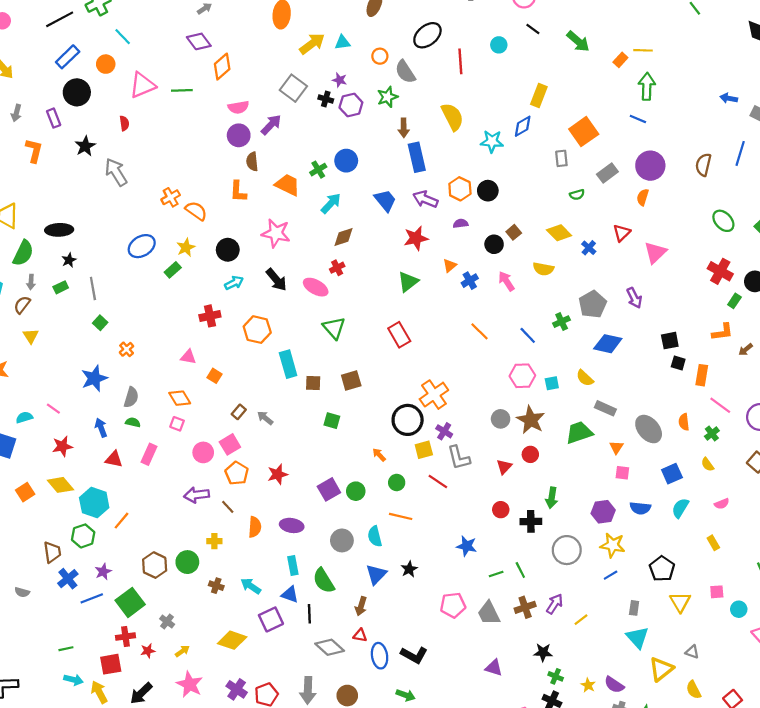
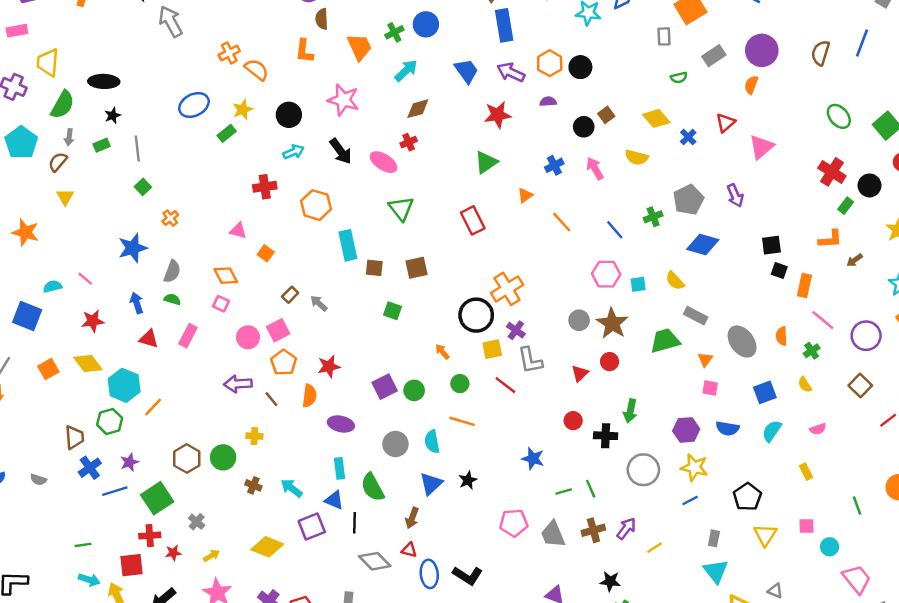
orange trapezoid: (288, 185) -> (359, 47), turned 36
orange triangle: (450, 266) -> (525, 195), moved
orange semicircle: (255, 527) -> (309, 396), moved

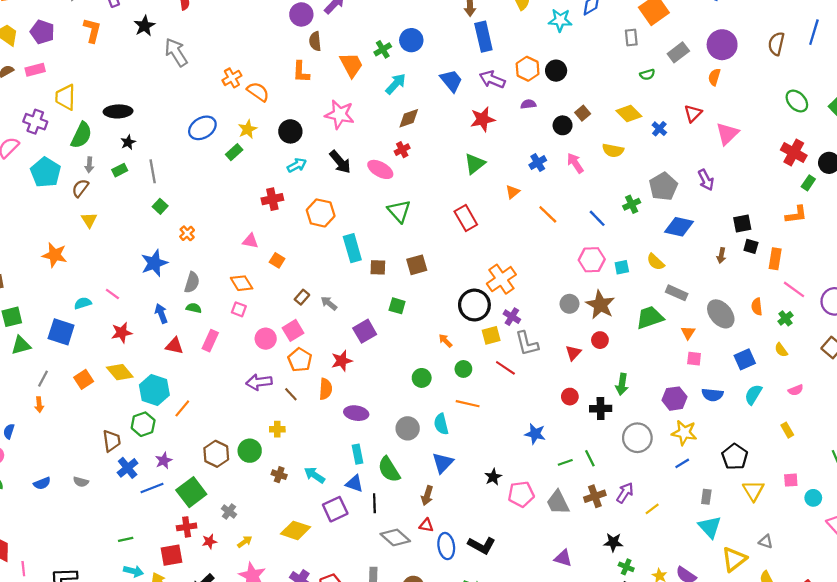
brown arrow: (855, 260) -> (721, 255), moved, turned -40
purple square: (385, 387) -> (365, 331), moved
black star: (468, 480) -> (493, 477), moved

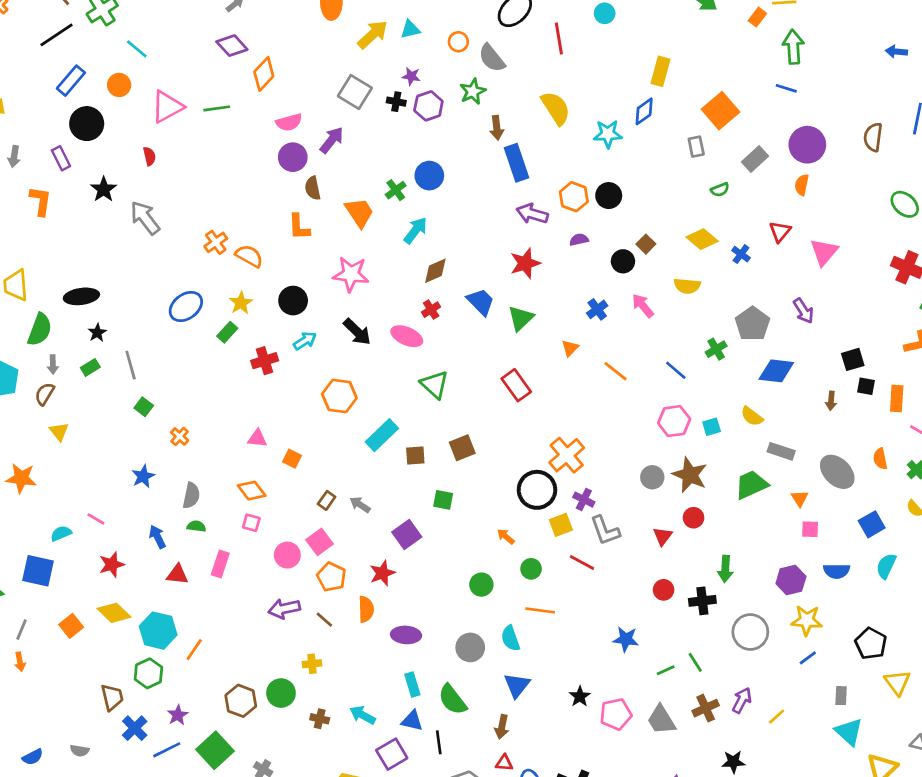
blue trapezoid: (451, 81) -> (481, 302), moved
red cross: (272, 199) -> (265, 361), moved
cyan rectangle: (352, 248) -> (382, 435), turned 68
blue star: (154, 263) -> (143, 476), size x0.7

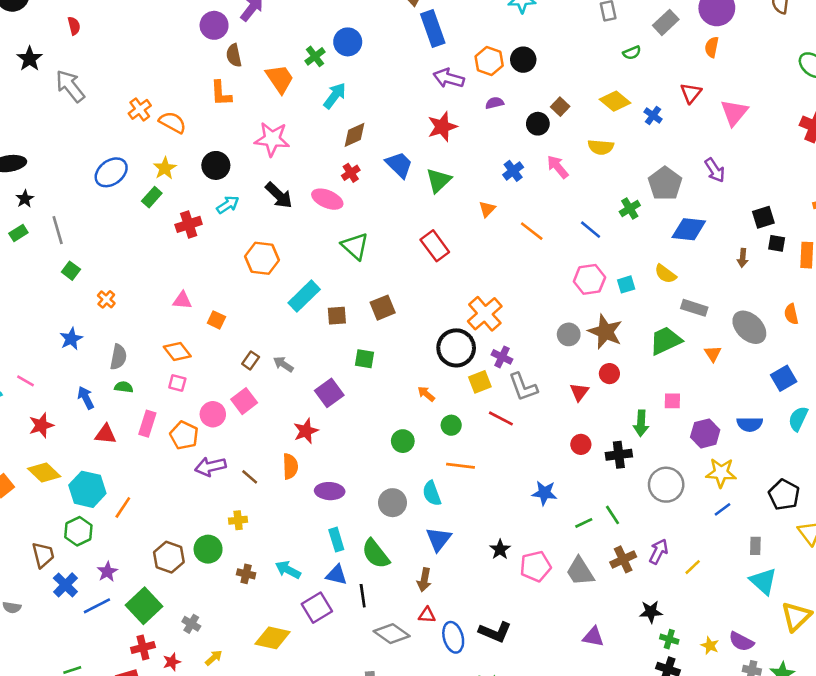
pink square: (810, 529) -> (672, 401), moved
orange pentagon: (331, 577) -> (184, 435), moved

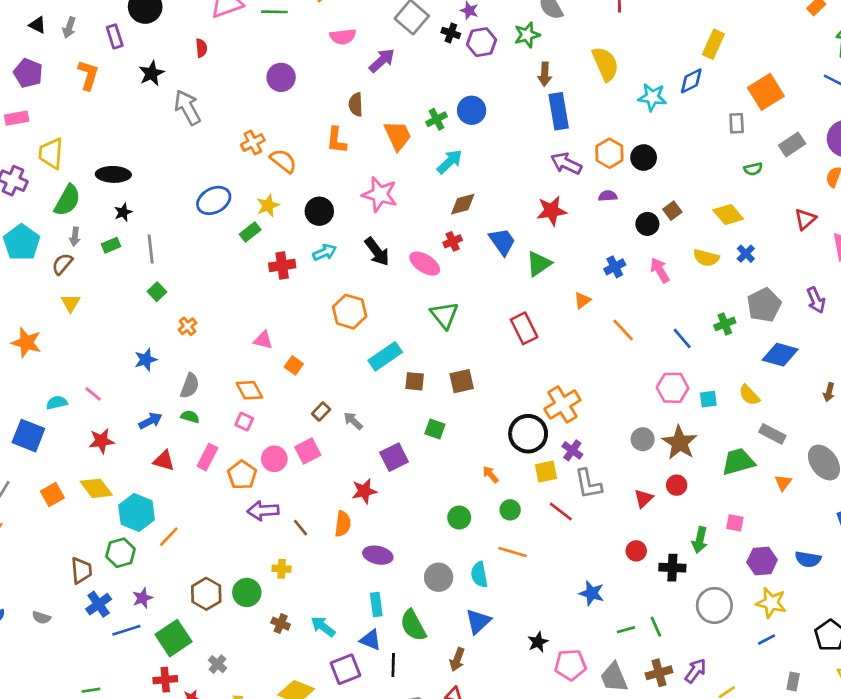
purple circle: (214, 25) -> (281, 77), moved
blue cross: (653, 115) -> (746, 254), moved
blue arrow: (86, 398) -> (150, 421), turned 80

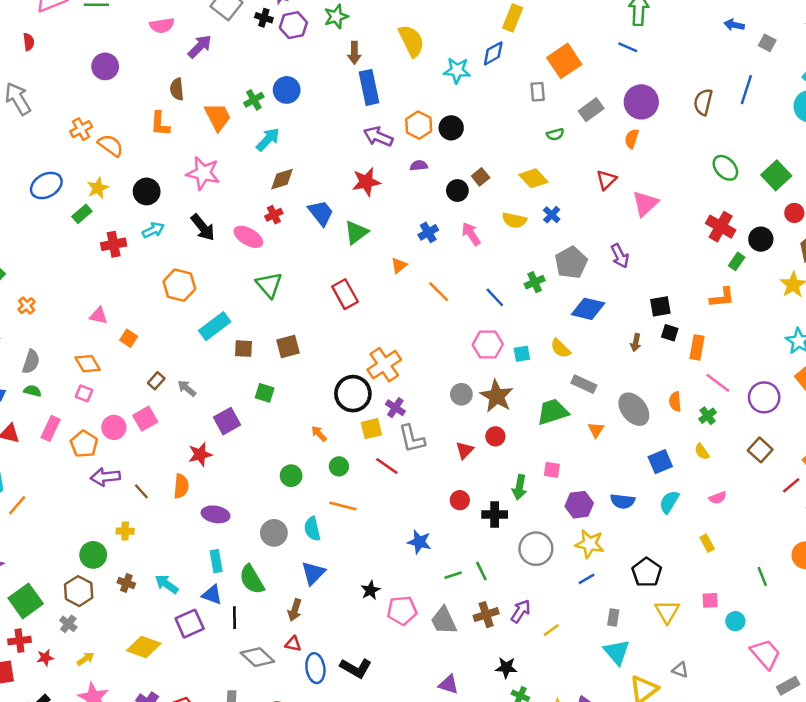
brown hexagon: (206, 594) -> (79, 591), moved

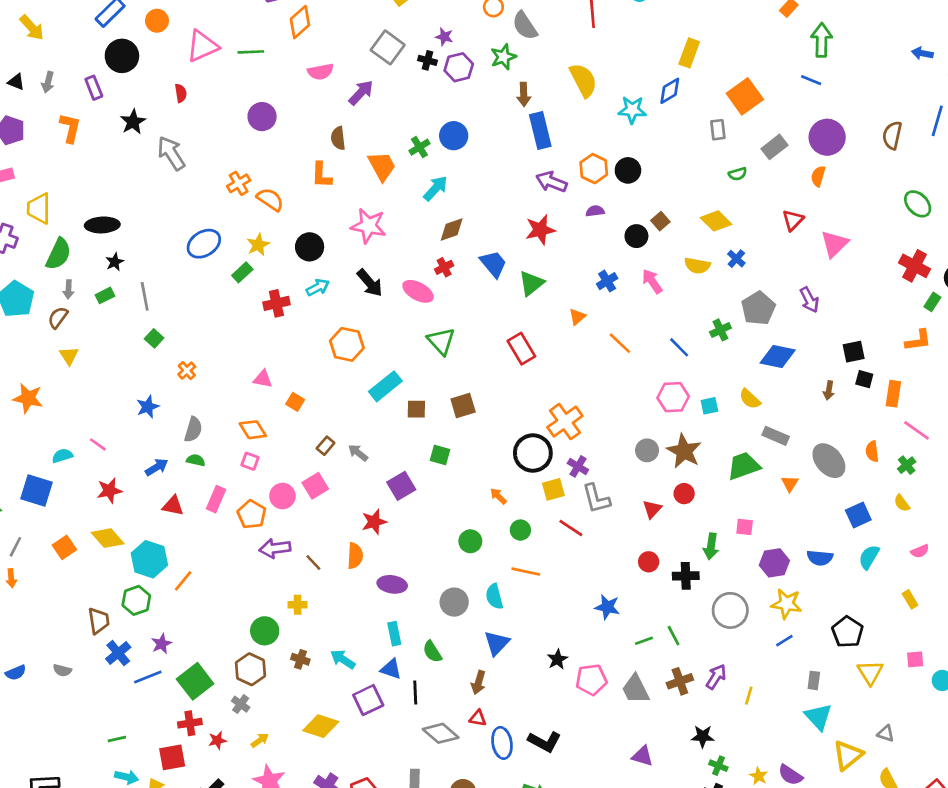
green semicircle: (252, 579) -> (432, 652), size x0.7
yellow line: (551, 630) -> (749, 696), turned -36

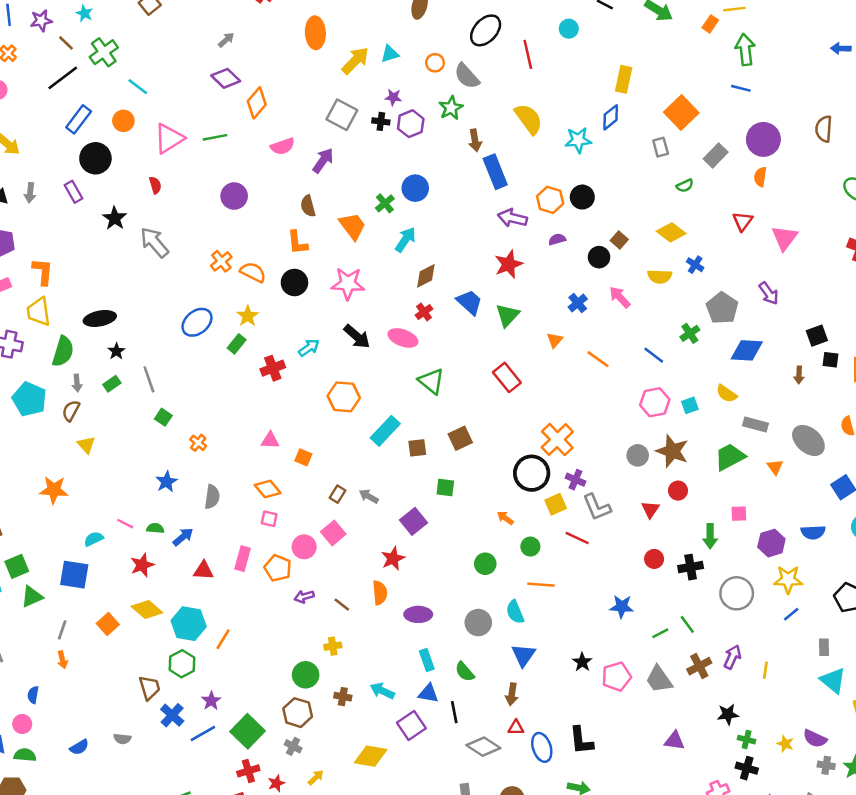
orange L-shape: (70, 128) -> (43, 272), moved
black circle: (310, 247) -> (294, 283), moved
green semicircle: (196, 460) -> (155, 528), moved
purple arrow: (275, 548) -> (304, 597), size x0.7
black L-shape: (545, 742) -> (581, 740), turned 64

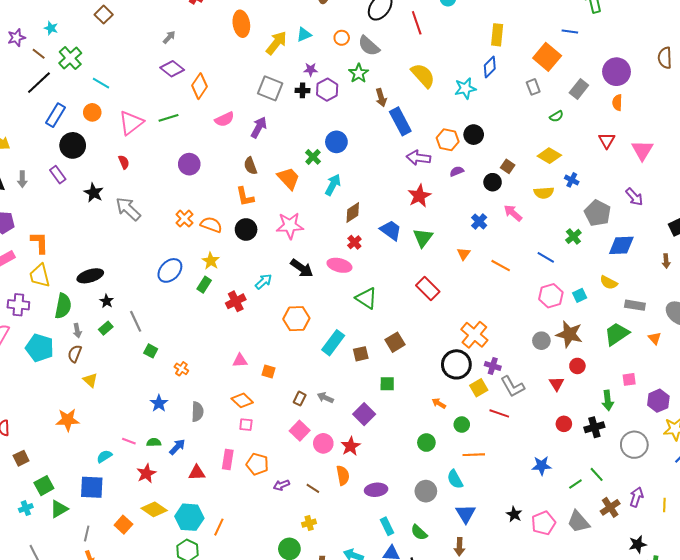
blue line: (741, 88) -> (570, 32), moved
pink circle: (304, 547) -> (323, 443), moved

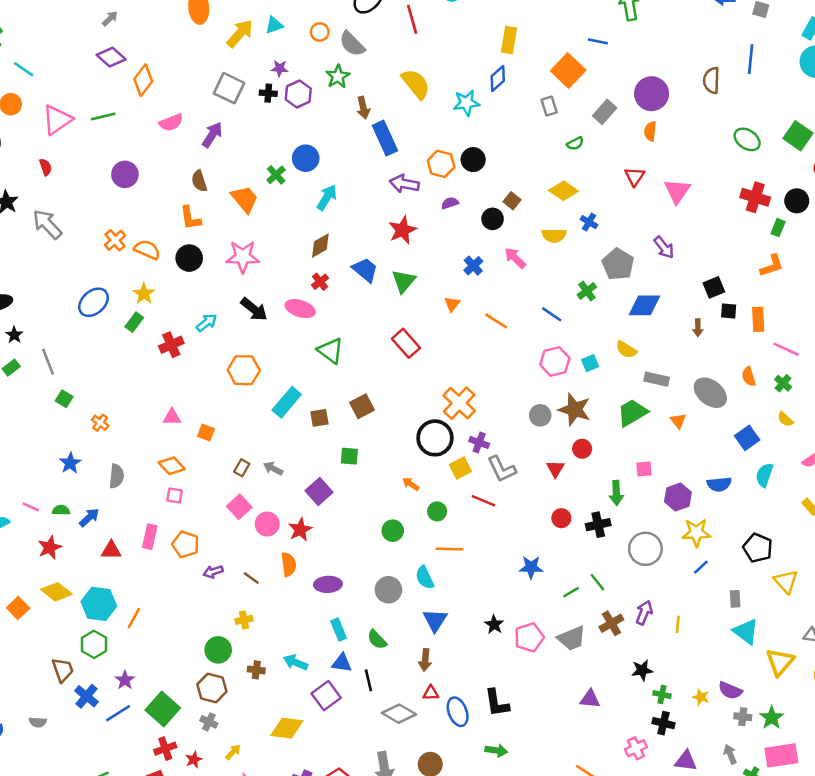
cyan arrow: (333, 185) -> (327, 197), moved
gray trapezoid: (578, 522) -> (572, 638), turned -75

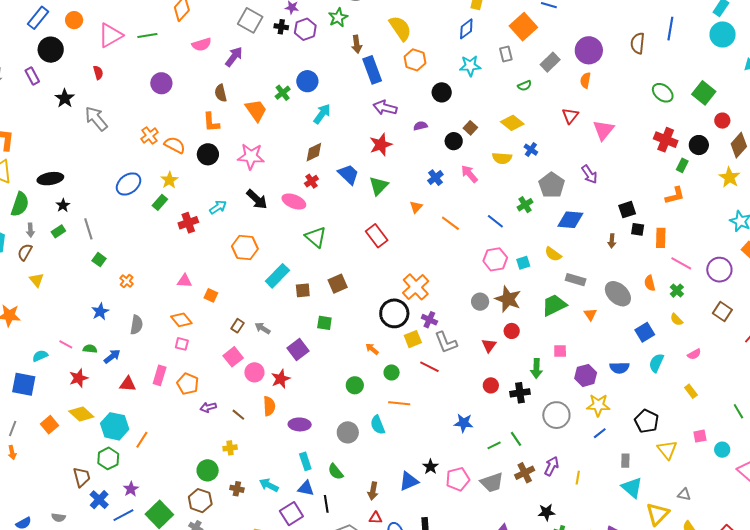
cyan star: (466, 103) -> (470, 66), moved
orange hexagon: (441, 164) -> (415, 60), moved
blue triangle: (435, 620) -> (409, 481), moved, turned 30

